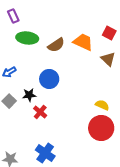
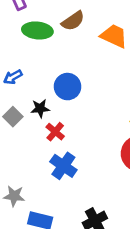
brown semicircle: (56, 45) -> (73, 21), moved
blue cross: (45, 153) -> (63, 166), moved

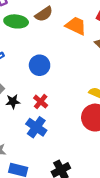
black star: (40, 108) -> (13, 102), moved
red cross: (55, 132) -> (41, 102), moved

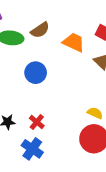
blue circle: (40, 65) -> (36, 73), moved

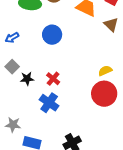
yellow semicircle: (95, 113) -> (105, 71), turned -48

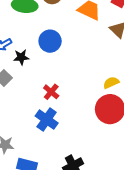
black star: (27, 79) -> (21, 57), moved

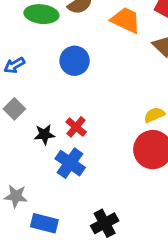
black star: (21, 57) -> (44, 134), moved

